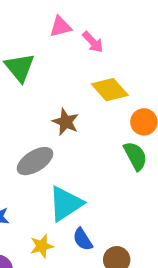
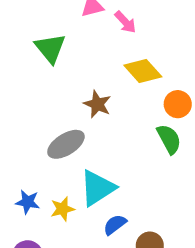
blue semicircle: (83, 239) -> (115, 225), turned 85
yellow star: (42, 246) -> (62, 209), moved

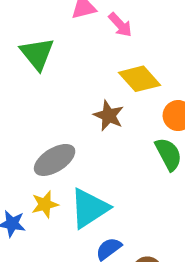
brown star: (97, 104) -> (109, 116), moved
yellow star: (62, 209) -> (45, 204), moved

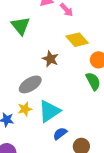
brown star: (109, 116) -> (50, 59), moved

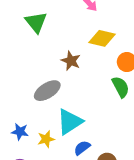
yellow diamond: (77, 40) -> (102, 38), turned -35
yellow star: (25, 109) -> (46, 139), moved

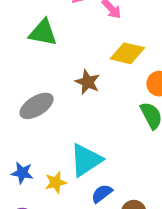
green triangle: (36, 22) -> (43, 33), turned -40
gray ellipse: (47, 91) -> (37, 106), moved

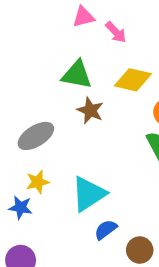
green triangle: (43, 33) -> (77, 75), moved
yellow star: (56, 182) -> (38, 182), moved

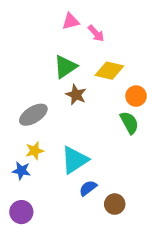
green triangle: (77, 75) -> (65, 67), turned -45

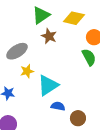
yellow star: (35, 151) -> (27, 71), moved
blue semicircle: (88, 188) -> (58, 106), turned 48

